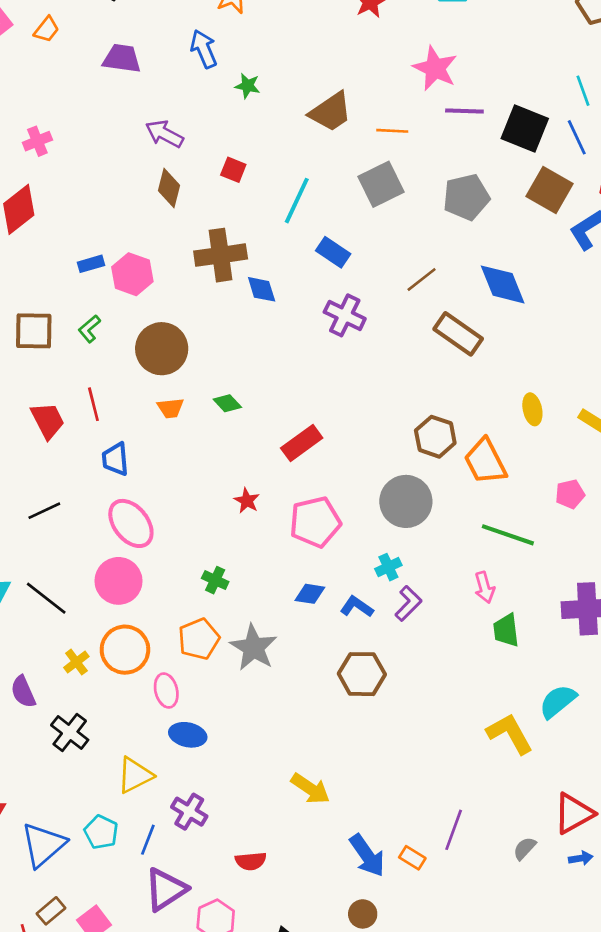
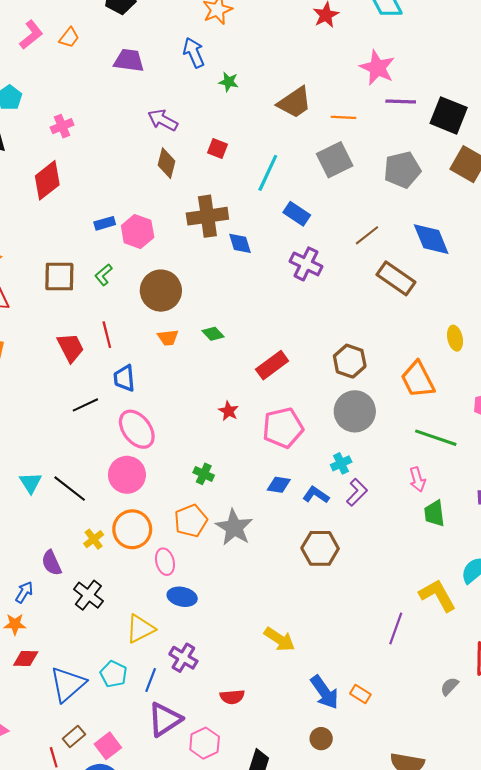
brown hexagon: (435, 437) -> (350, 361), moved
black line: (44, 511) -> (85, 405), moved
purple line: (454, 830) -> (396, 628), moved

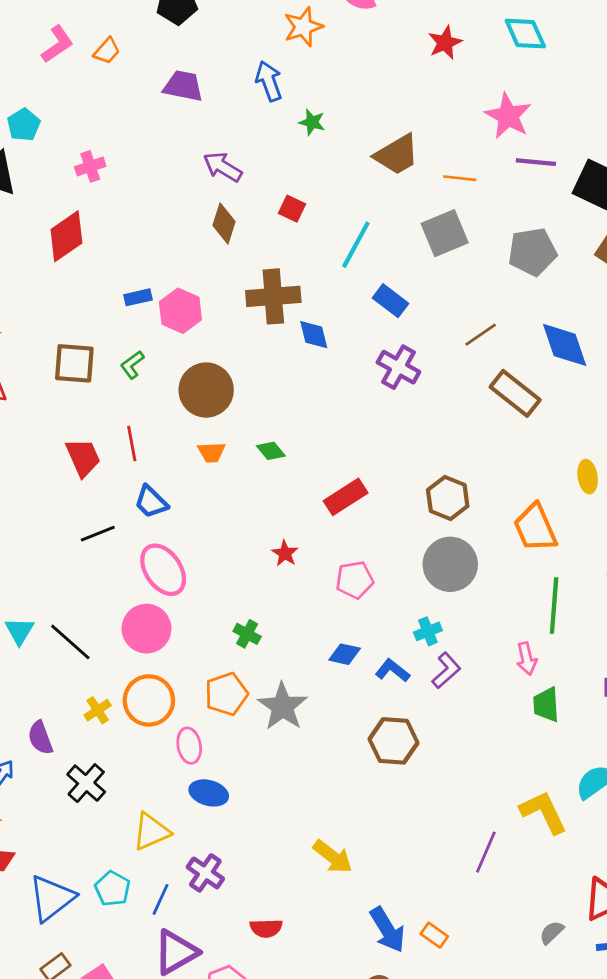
blue trapezoid: (124, 378) -> (151, 502), turned -44
pink pentagon: (283, 428) -> (355, 580), size x0.7
green line: (436, 438) -> (554, 605), turned 72

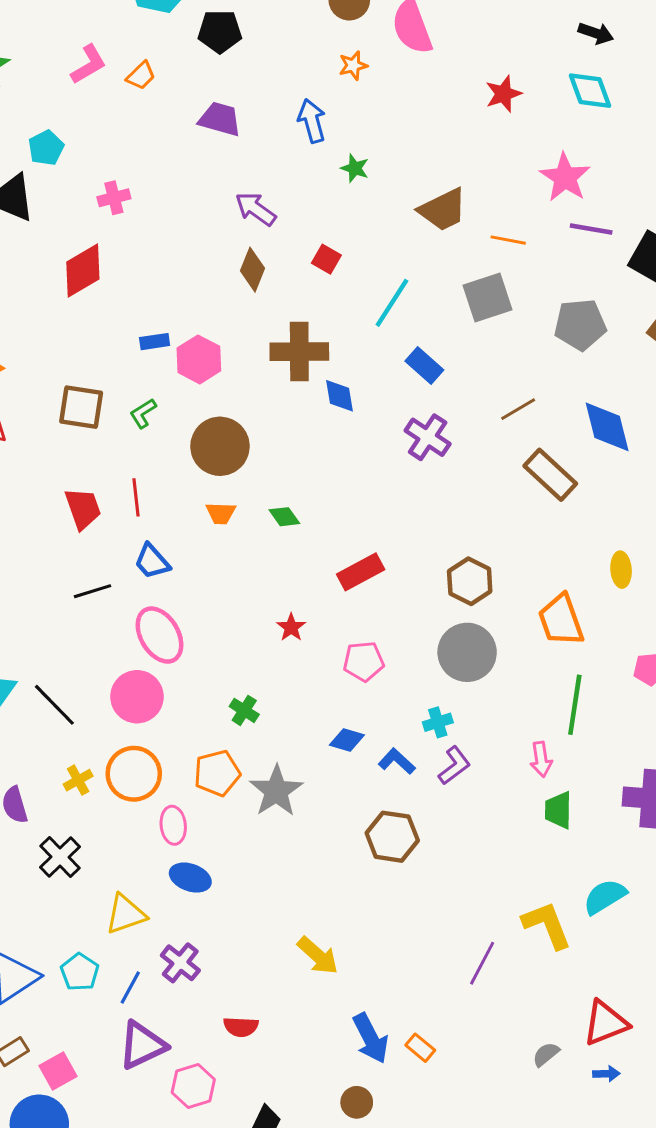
orange star: (303, 27) -> (353, 65), size x0.7

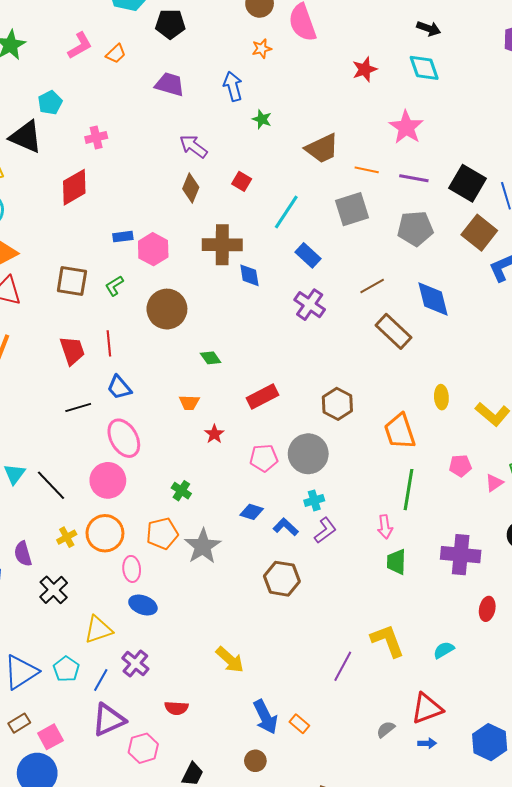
purple line: (591, 229) -> (414, 178), moved
orange trapezoid: (221, 513) -> (189, 403), moved
gray circle: (467, 652) -> (308, 454), moved
cyan semicircle: (605, 897) -> (444, 650), moved, size x0.7

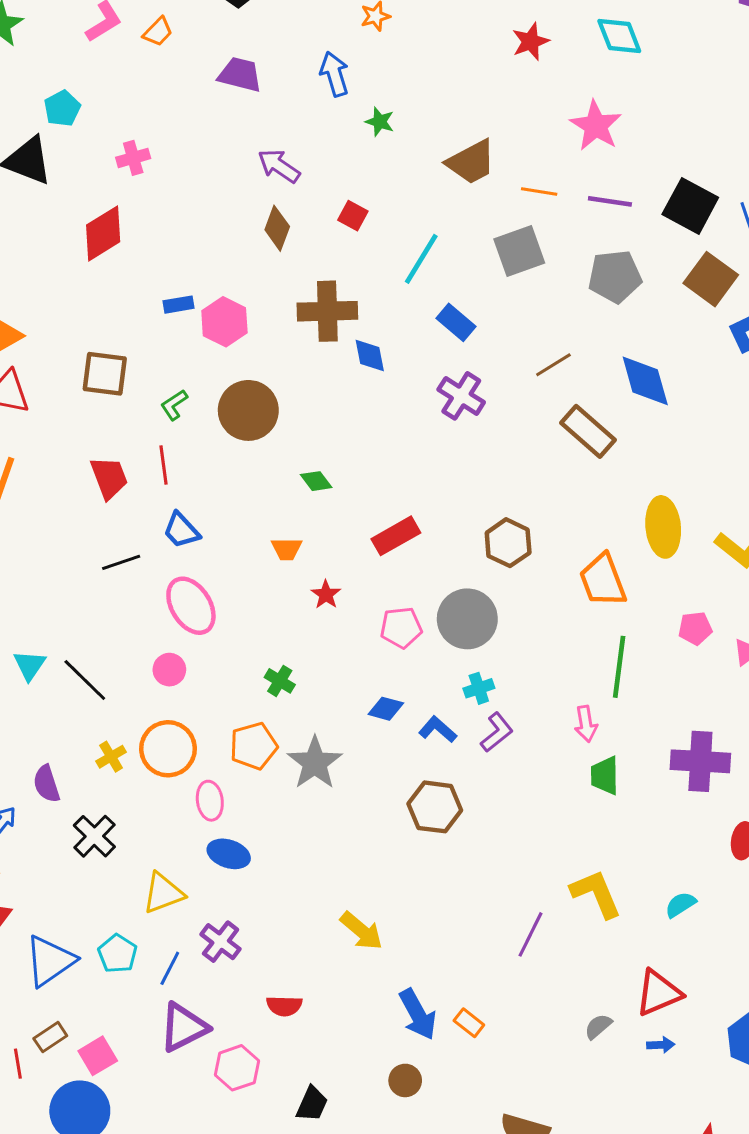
green L-shape: (114, 286) -> (174, 405), moved
yellow ellipse: (441, 397) -> (663, 527), size x1.6
pink circle: (108, 480) -> (169, 670), size x0.6

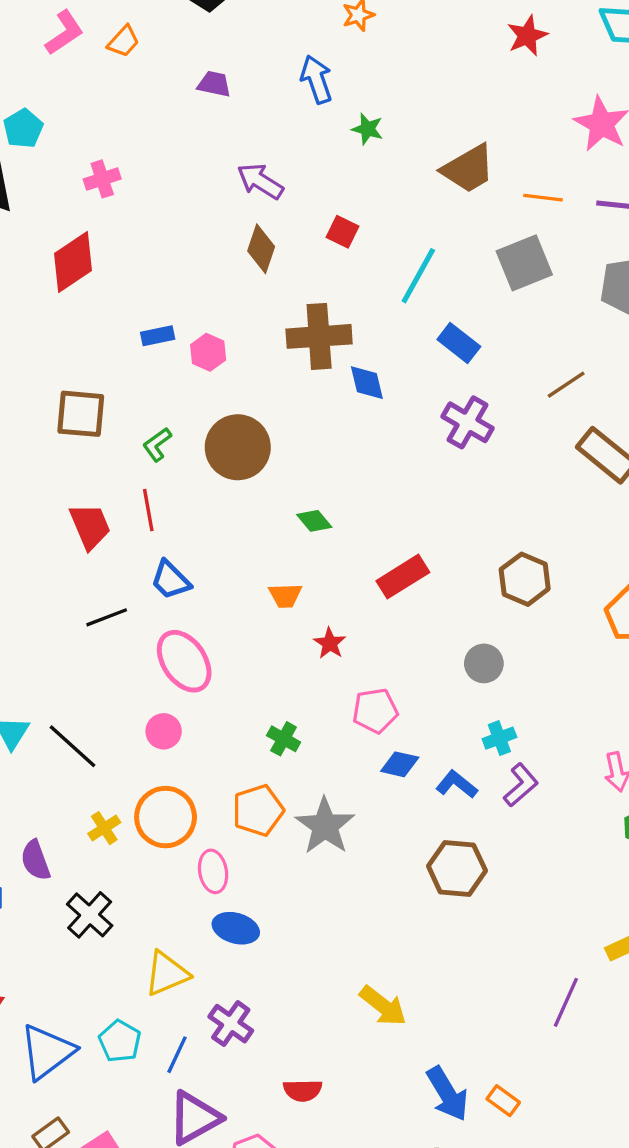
purple trapezoid: (240, 75) -> (214, 84), size x0.7
pink hexagon: (224, 322) -> (208, 352), size x0.7
gray circle: (467, 619) -> (484, 663), size x0.6
pink pentagon: (401, 628) -> (375, 711), moved

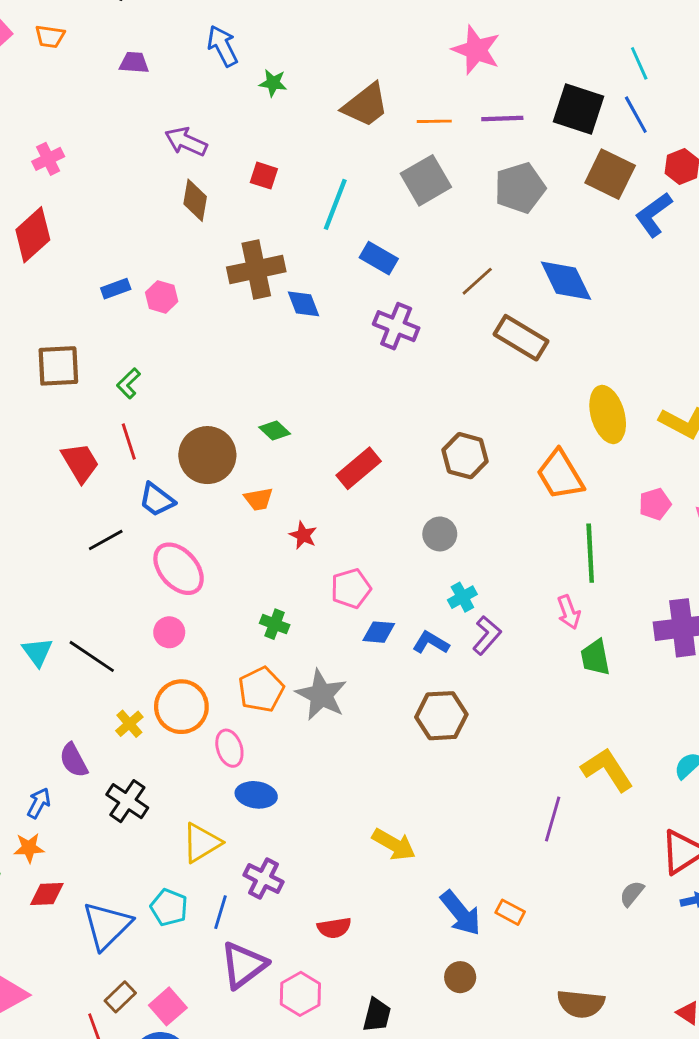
orange trapezoid: (123, 41) -> (50, 37), turned 64
brown circle: (238, 447) -> (207, 455), moved

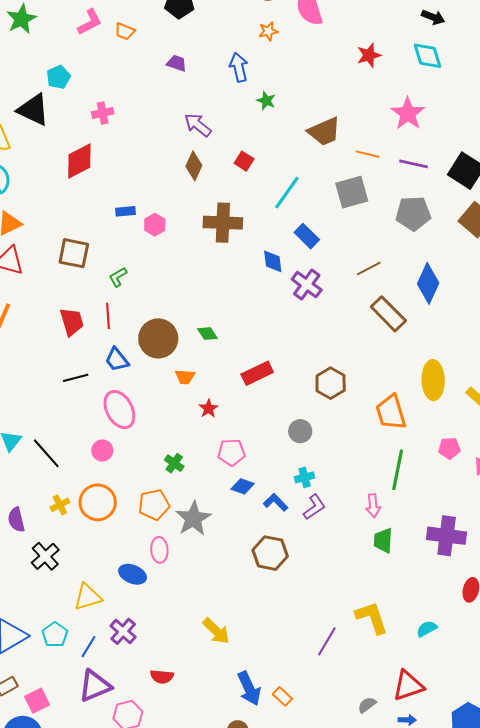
blue diamond: (566, 281) -> (428, 283), turned 36
blue diamond: (304, 304) -> (273, 261), moved
pink ellipse: (229, 748) -> (159, 550), moved

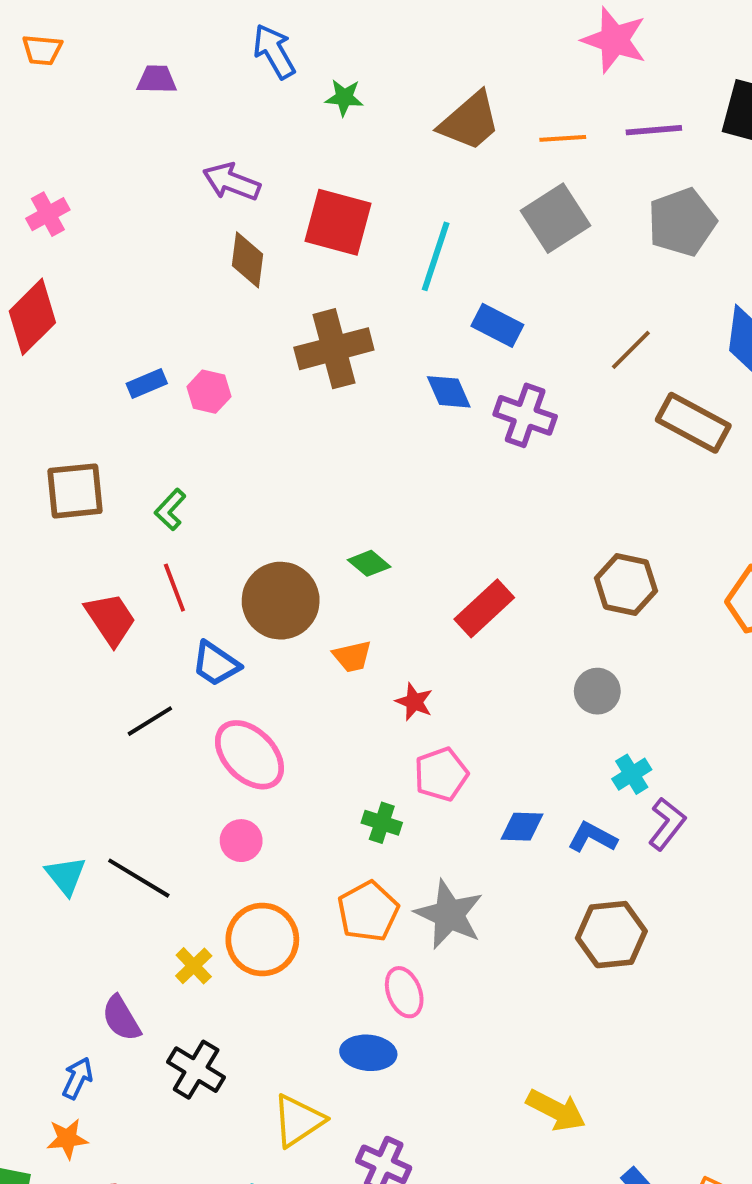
red square: (244, 161) -> (338, 222), size x1.8
pink pentagon: (231, 452) -> (441, 774), moved

